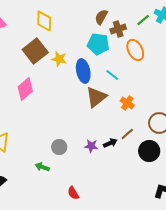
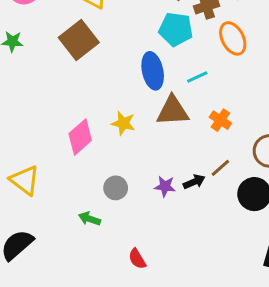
yellow star: (59, 59) -> (123, 123), moved
cyan line: (112, 75) -> (197, 77), turned -64
pink diamond: (25, 89) -> (80, 137), moved
brown triangle: (96, 97) -> (173, 111), turned 35

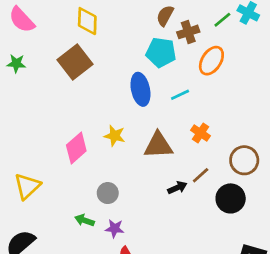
orange ellipse: (233, 38) -> (211, 61), turned 60
brown triangle: (173, 111) -> (158, 145), moved
yellow triangle: (25, 180) -> (27, 186), turned 40
purple star: (165, 186) -> (115, 229), moved

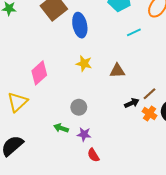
blue ellipse: (140, 89) -> (80, 25), moved
orange cross: (201, 133) -> (149, 113), moved
brown triangle: (158, 145) -> (117, 71), size x0.7
pink diamond: (76, 148) -> (39, 73), moved

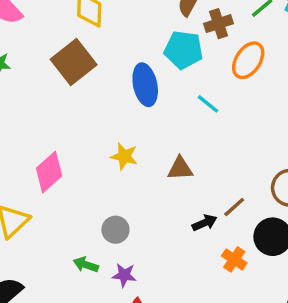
blue ellipse: (80, 25) -> (145, 85), moved
cyan line: (134, 32) -> (208, 104), turned 64
orange cross: (149, 113) -> (234, 259), moved

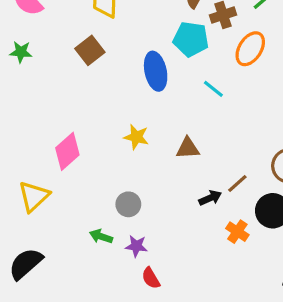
brown square: (74, 62) -> (90, 50), size x0.7

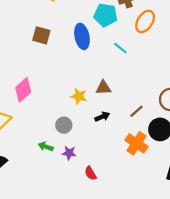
brown square: (90, 50) -> (41, 35), moved, turned -36
yellow star: (136, 137) -> (79, 96), moved
black arrow: (210, 198) -> (102, 117), moved
orange cross: (237, 232) -> (136, 143), size x1.5
red semicircle: (151, 278) -> (91, 173), moved

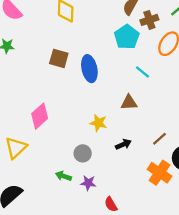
cyan pentagon: (105, 15) -> (127, 37), turned 30
blue ellipse: (82, 36) -> (89, 69), moved
brown triangle: (103, 88) -> (129, 103), moved

